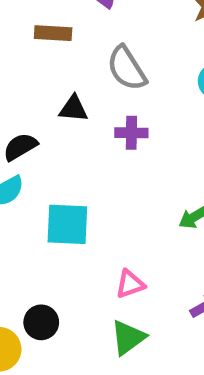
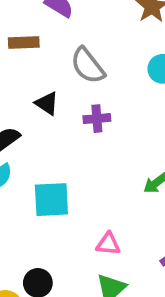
black triangle: (73, 109) -> (47, 103), turned 35
pink triangle: (130, 284) -> (108, 244), turned 30

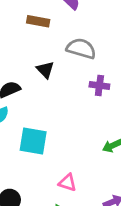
gray semicircle: (88, 66) -> (81, 49), turned 132
purple cross: (97, 119) -> (99, 86), moved

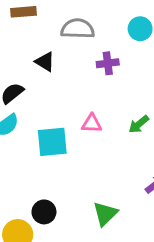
pink triangle: (68, 183) -> (92, 124), moved

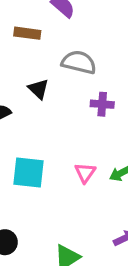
pink triangle: (92, 124) -> (85, 173), moved, turned 50

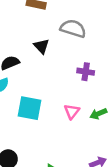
purple cross: (102, 104) -> (86, 72), moved

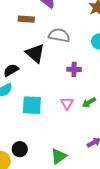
black triangle: (41, 46) -> (35, 53), size x1.5

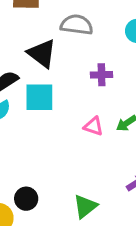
pink triangle: (67, 103) -> (93, 126), turned -40
cyan square: (32, 105) -> (39, 97), moved

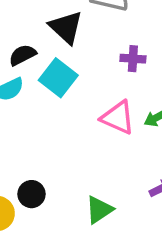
cyan square: (39, 97) -> (58, 78), turned 32
pink triangle: (93, 126) -> (118, 118), size x1.5

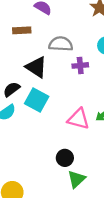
purple cross: (133, 59) -> (80, 65), moved
black circle: (32, 194) -> (65, 158), moved

